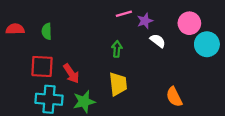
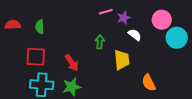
red arrow: (71, 73) -> (72, 63), moved
yellow trapezoid: (118, 84) -> (122, 60), moved

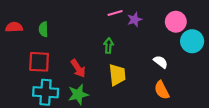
white semicircle: (135, 35) -> (161, 62), moved
yellow trapezoid: (122, 60) -> (117, 75), moved

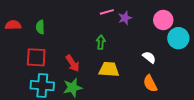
yellow trapezoid: (117, 75) -> (109, 69), turned -80

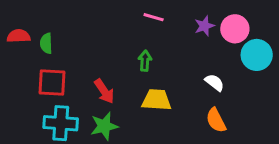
pink line: (107, 12) -> (154, 17), turned 32
purple star: (125, 18) -> (204, 26), moved
green semicircle: (40, 27) -> (46, 43), moved

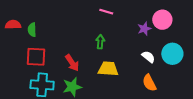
purple star: (204, 26) -> (144, 29), moved
cyan circle: (257, 55) -> (172, 54), moved

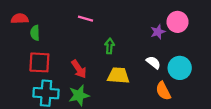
pink line: (106, 12) -> (85, 19), moved
red semicircle: (13, 25) -> (20, 19), moved
cyan circle: (172, 54) -> (180, 68), moved
white semicircle: (148, 57) -> (153, 62), moved

